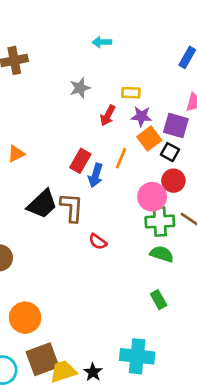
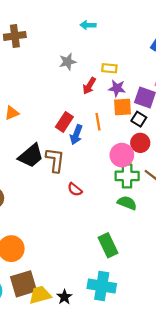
orange square: (149, 139) -> (122, 107), turned 30
orange line: (121, 158) -> (98, 122), turned -36
green rectangle: (159, 300) -> (108, 245), moved, size x1.5

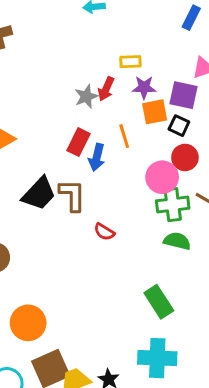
gray star: (68, 62) -> (86, 96), moved

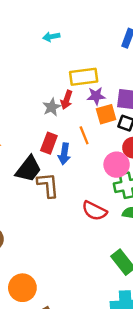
yellow rectangle: (130, 62) -> (84, 77), size x1.6
black trapezoid: (39, 194) -> (29, 169), moved
red semicircle: (104, 232) -> (94, 211), moved, size x1.5

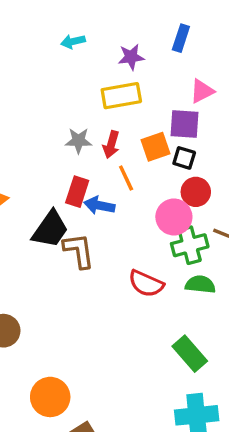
purple star: (96, 96) -> (131, 57), moved
red arrow: (67, 100) -> (111, 144), moved
gray star: (52, 107) -> (78, 141), turned 30
blue arrow: (64, 154) -> (99, 205), turned 96

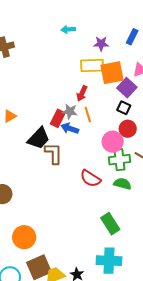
purple square: (185, 124) -> (127, 88), turned 30
gray star: (78, 141) -> (70, 111), moved
orange square: (156, 147) -> (112, 73), moved, size x1.4

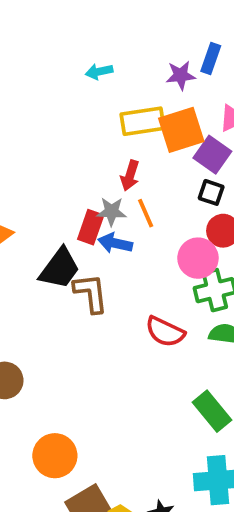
cyan arrow: (68, 29) -> (99, 72), moved
purple star: (101, 44) -> (181, 75), moved

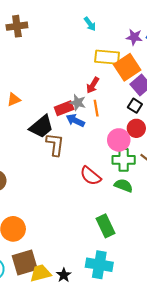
cyan arrow: (99, 72) -> (90, 24), turned -128
orange square: (181, 130) -> (127, 67), turned -30
red rectangle: (91, 227) -> (64, 108), turned 36

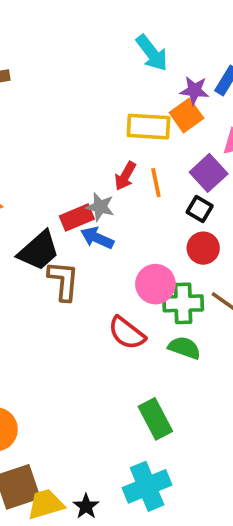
cyan arrow: (90, 24) -> (152, 53), moved, size x1.5
orange square: (127, 67) -> (186, 115), moved, size x0.7
orange line: (96, 108) -> (156, 183), moved
pink circle: (119, 140) -> (155, 284), moved
cyan cross: (99, 265) -> (147, 486), turned -30

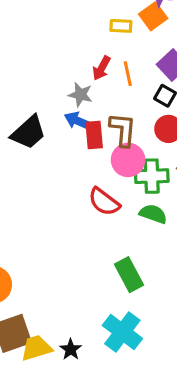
yellow rectangle: (148, 127) -> (121, 26), size x0.6
red rectangle: (77, 217) -> (94, 135), moved, turned -72
brown L-shape: (63, 281) -> (123, 130), moved
cyan cross: (147, 486) -> (122, 332), turned -30

